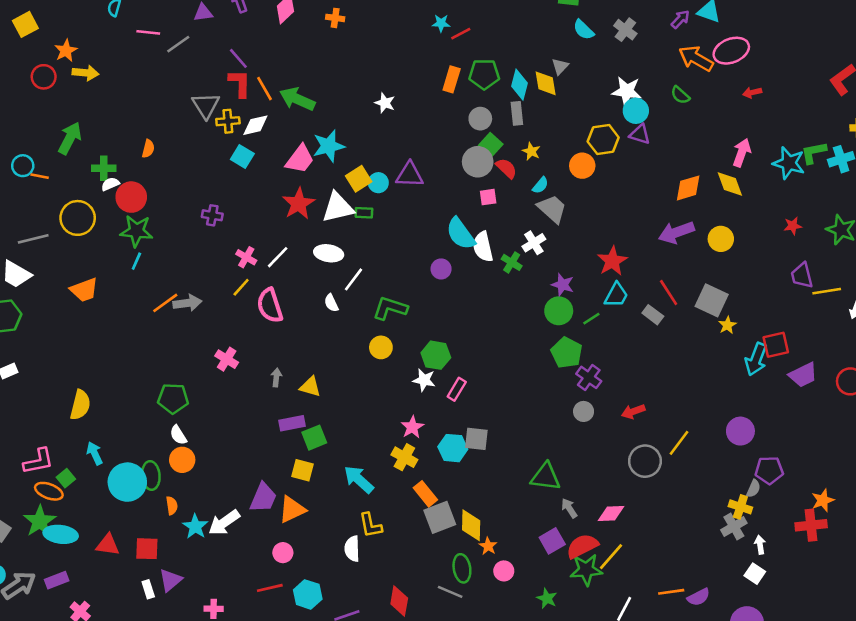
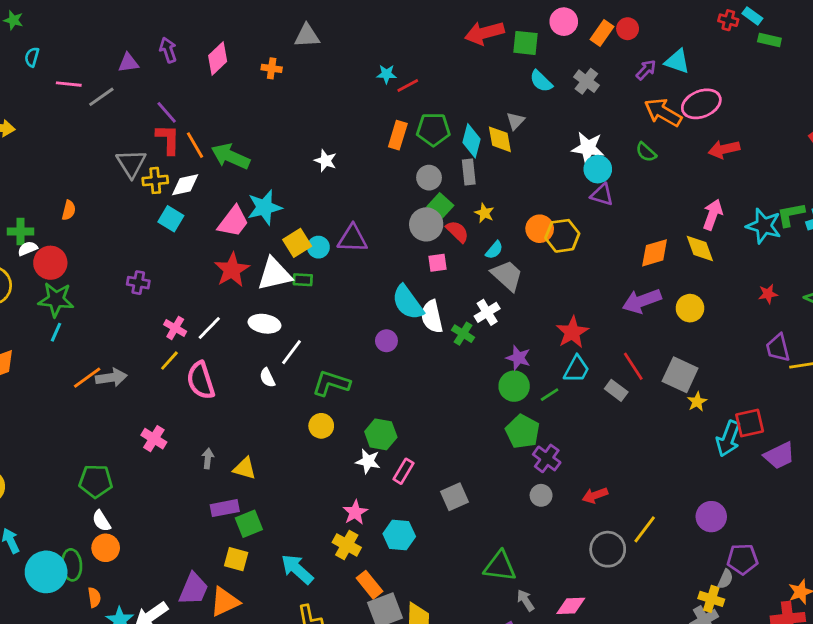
red arrow: (752, 92) -> (724, 149), size x1.5
yellow hexagon: (603, 140) -> (562, 236), moved
gray square: (476, 439) -> (455, 497), moved, turned -30

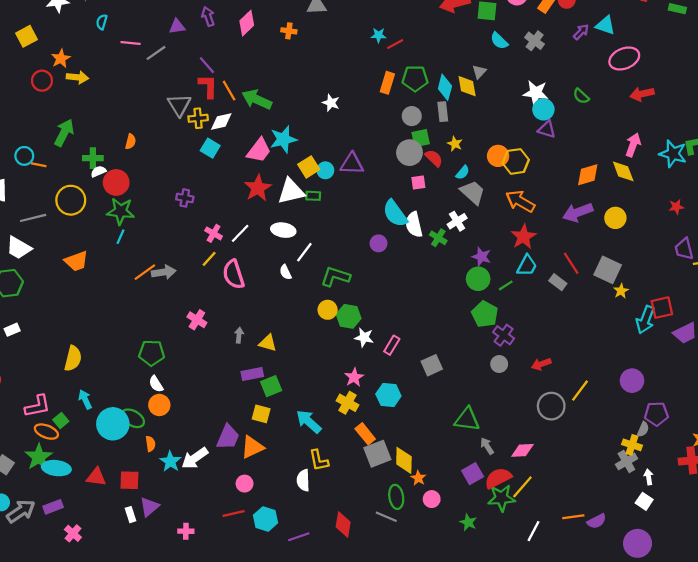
orange arrow: (663, 112) -> (520, 201), moved
green square: (440, 206) -> (421, 138), turned 36
green hexagon: (381, 434) -> (349, 316), moved
green ellipse: (72, 565) -> (133, 418), turned -55

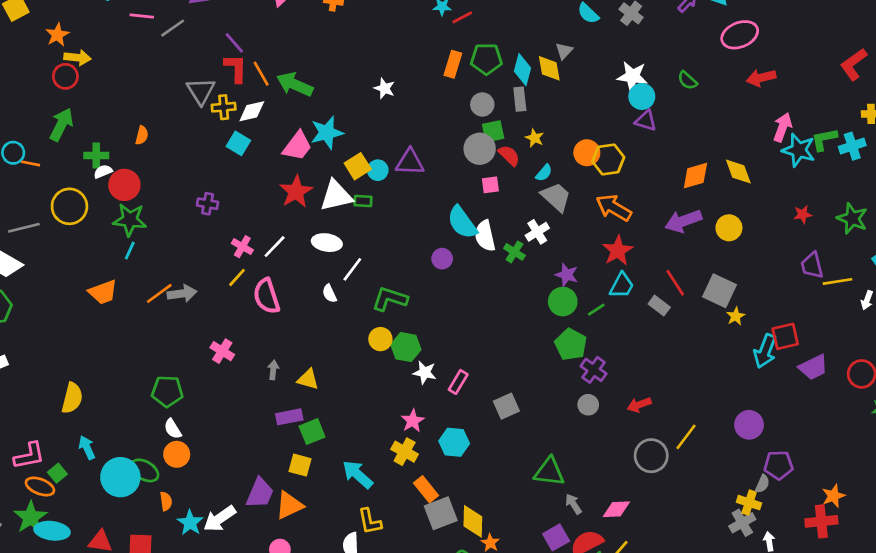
red circle: (42, 81) -> (65, 76), moved
pink arrow: (633, 145) -> (783, 127), moved
orange trapezoid: (76, 261) -> (103, 292), moved

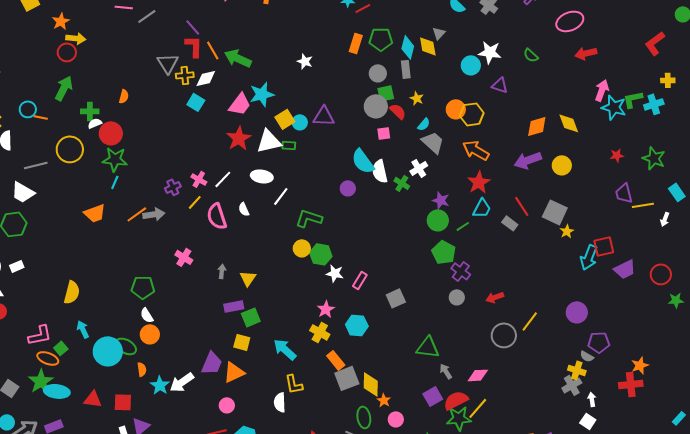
cyan circle: (642, 96) -> (471, 65), moved
purple cross: (208, 204) -> (173, 187), moved, turned -35
white semicircle: (329, 293) -> (244, 209), moved
yellow triangle: (308, 379) -> (248, 278), turned 48
gray semicircle: (762, 484) -> (587, 356), turned 96

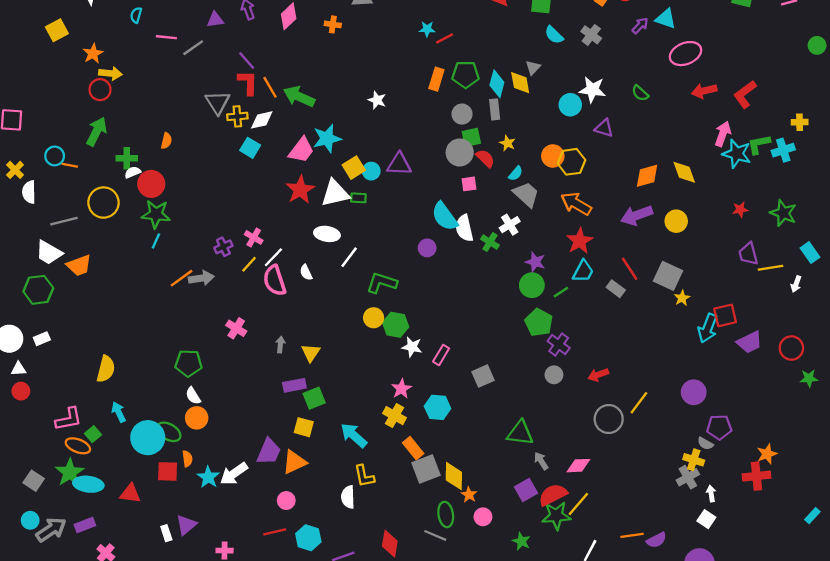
red L-shape: (655, 43) -> (745, 94), moved
white line: (223, 179) -> (273, 257), moved
orange trapezoid: (95, 213) -> (79, 265), moved
red square: (123, 402) -> (168, 471), moved

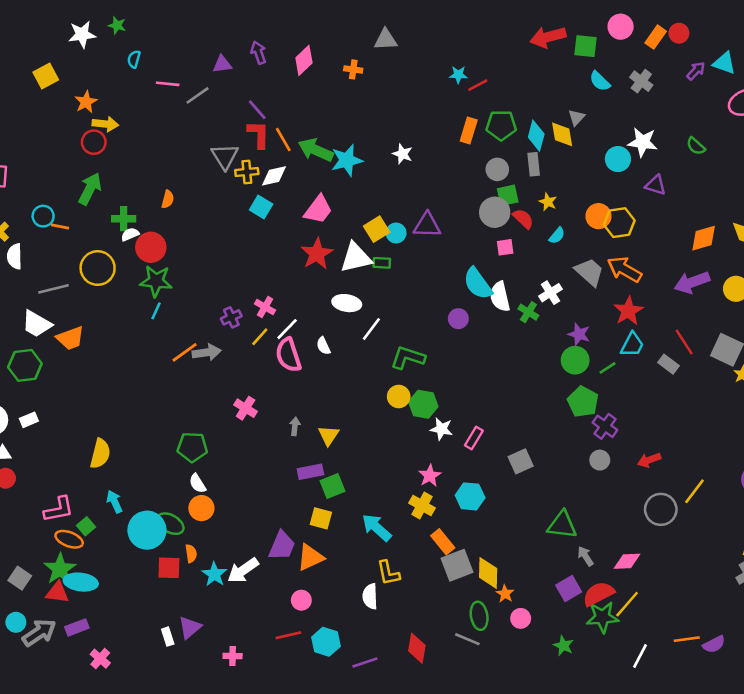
cyan star: (327, 139) -> (347, 160), moved
gray trapezoid: (526, 194) -> (589, 272), moved
red triangle: (130, 494) -> (57, 592), moved

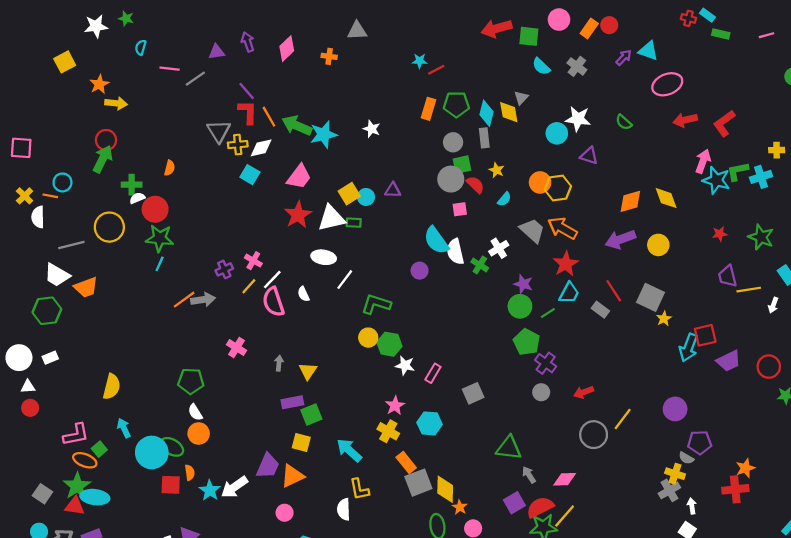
red circle: (94, 142) -> (106, 140), moved
purple triangle: (427, 225) -> (393, 190), size x0.7
orange line: (60, 227) -> (50, 196), moved

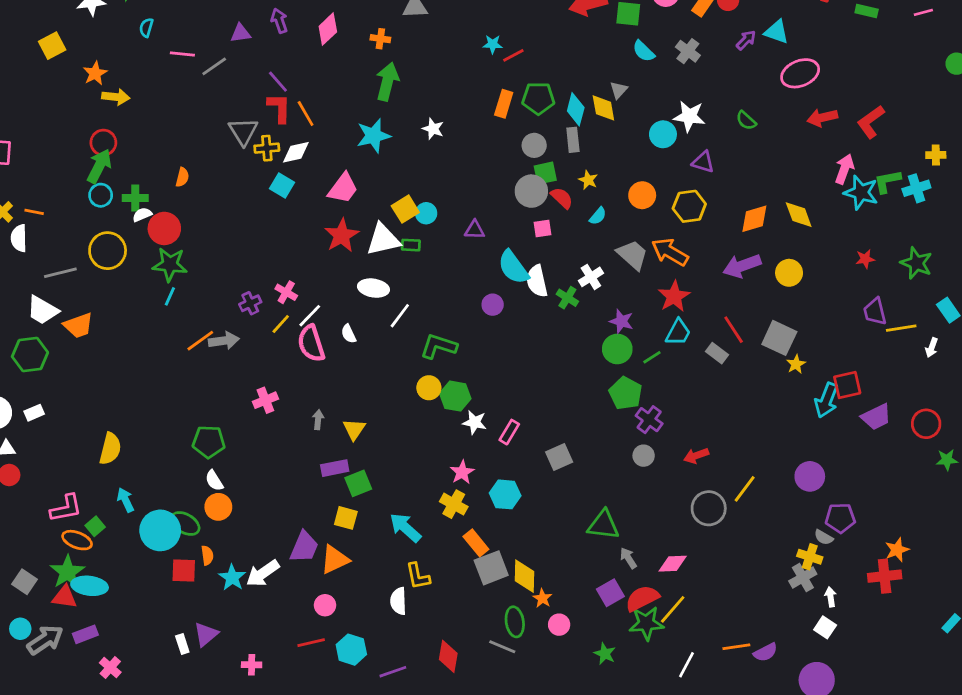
green arrow: (297, 126) -> (387, 82), moved, turned 80
cyan circle: (62, 182) -> (101, 195), moved
yellow hexagon: (558, 188) -> (689, 206), moved
purple triangle: (393, 190) -> (475, 230), moved
pink cross: (237, 348) -> (265, 400), turned 36

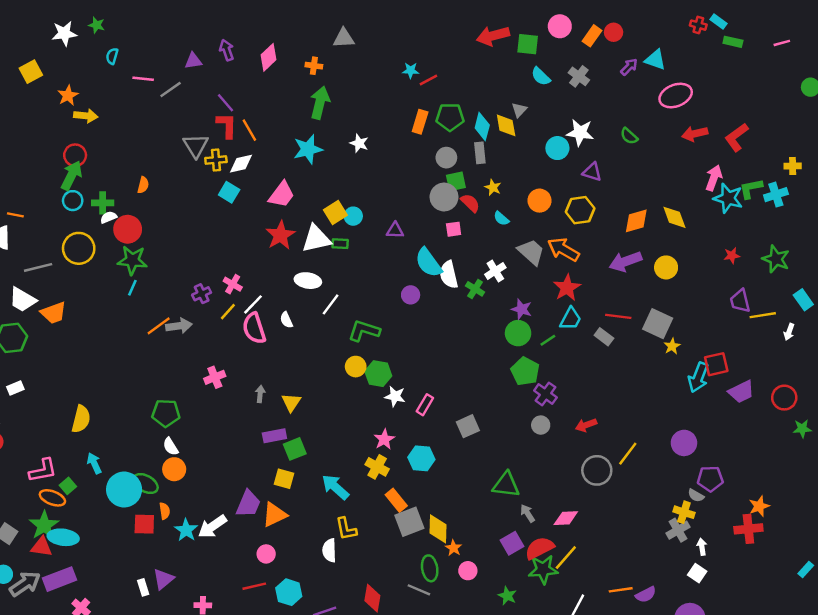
cyan semicircle: (598, 216) -> (501, 218), turned 91
red line: (734, 330) -> (618, 316), turned -50
purple rectangle: (85, 634) -> (60, 579), size x1.5

